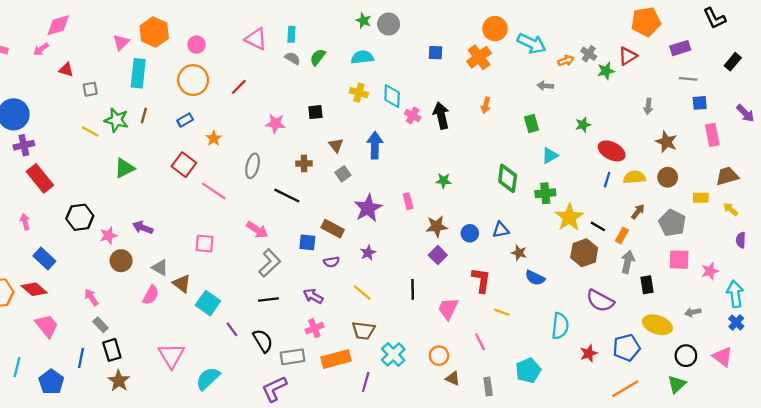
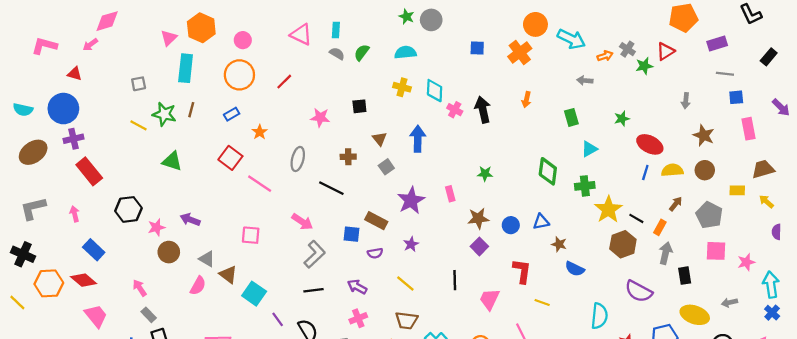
red triangle: (66, 70) -> (75, 74), moved
green triangle: (124, 168) -> (172, 161), turned 45

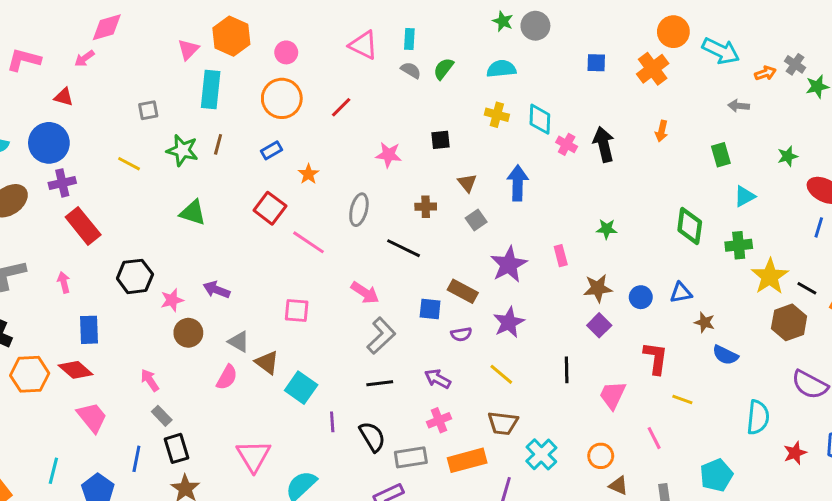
yellow line: (139, 125) -> (129, 164), moved
purple star: (411, 244) -> (509, 322), size x1.5
blue rectangle: (94, 250) -> (89, 330), turned 45
purple line: (278, 319) -> (332, 422), turned 32

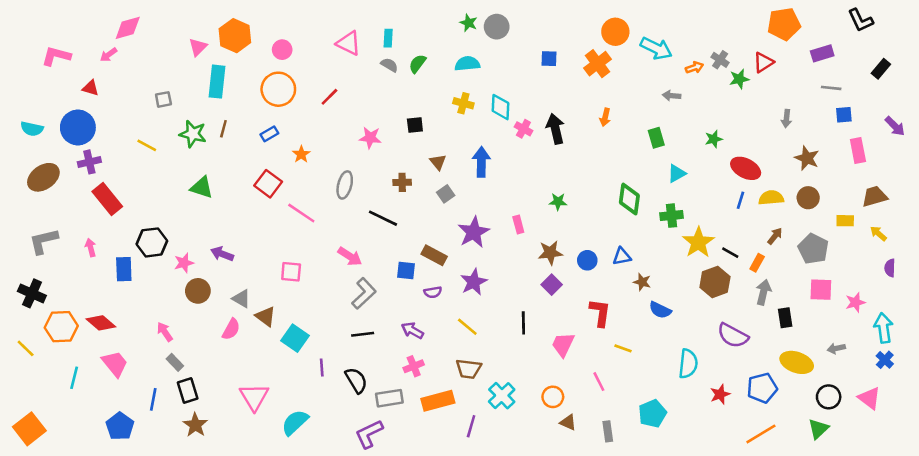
blue rectangle: (89, 330) -> (124, 269), moved
cyan line: (53, 471) -> (74, 378), moved

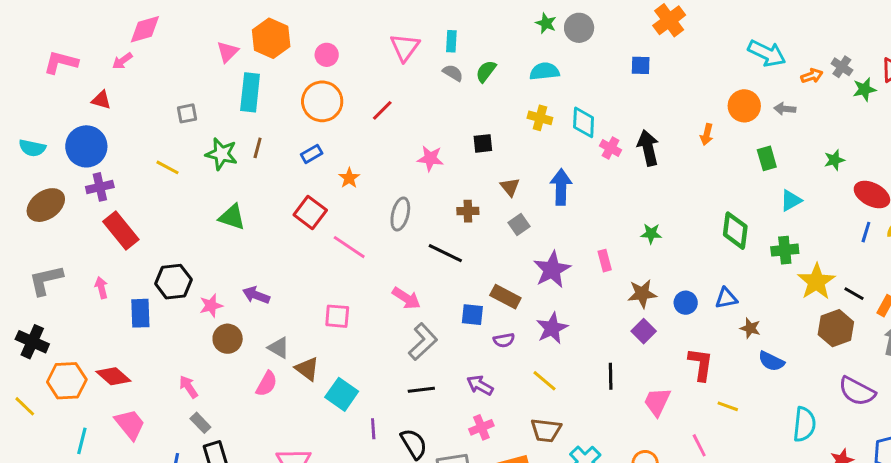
orange circle: (615, 32) -> (744, 106), moved
pink triangle: (349, 43) -> (405, 47), turned 40
orange cross: (597, 64) -> (669, 20), moved

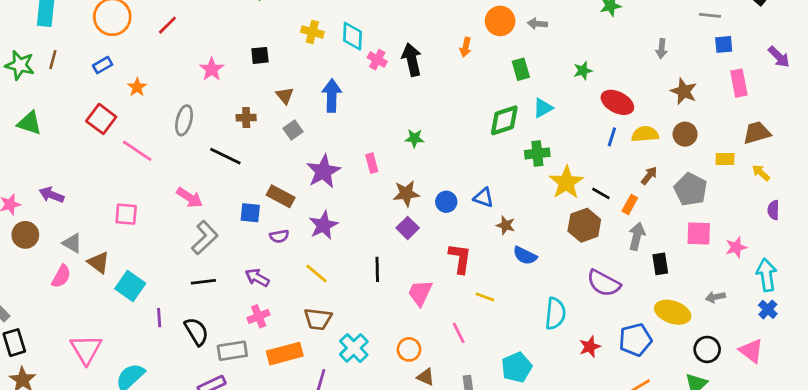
pink star: (430, 158) -> (212, 69), turned 30
green diamond: (735, 231) -> (504, 120), moved, turned 64
blue triangle: (726, 298) -> (484, 198), turned 30

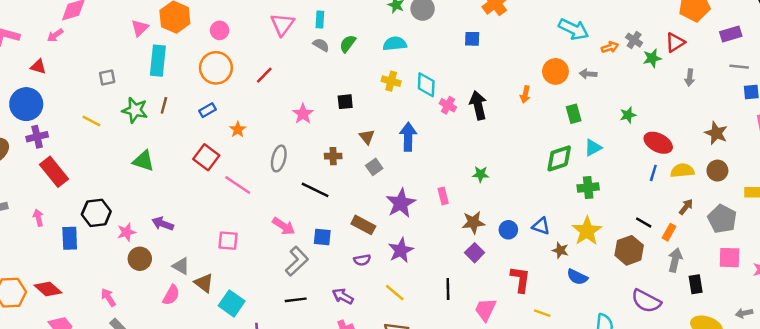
gray arrow: (662, 49) -> (690, 78), moved
yellow star: (566, 182) -> (587, 231), moved
blue square: (250, 213) -> (322, 237), moved

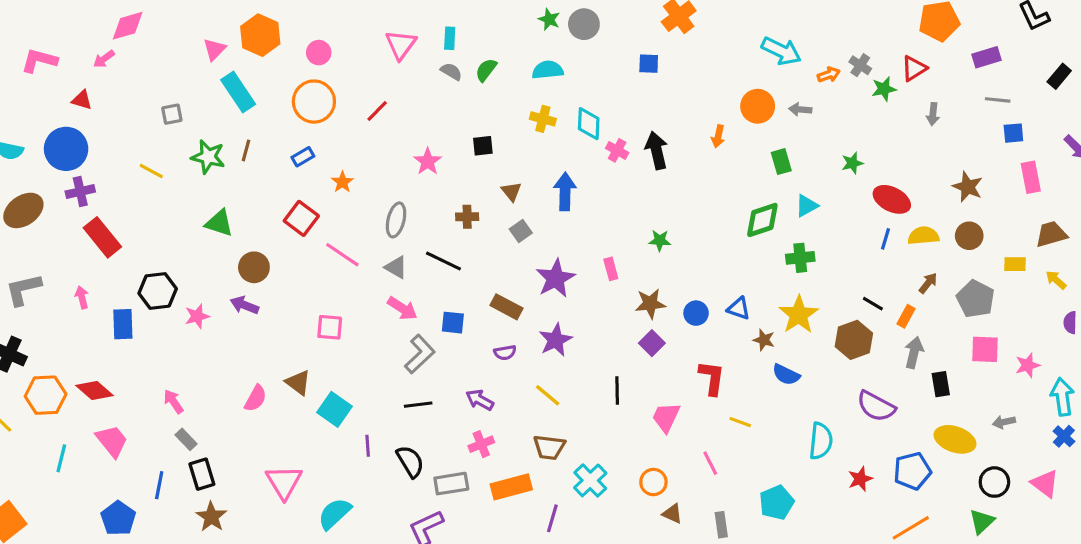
cyan rectangle: (158, 61) -> (238, 92), turned -40
brown circle: (140, 259) -> (254, 267), moved
gray triangle: (181, 266) -> (396, 267), moved

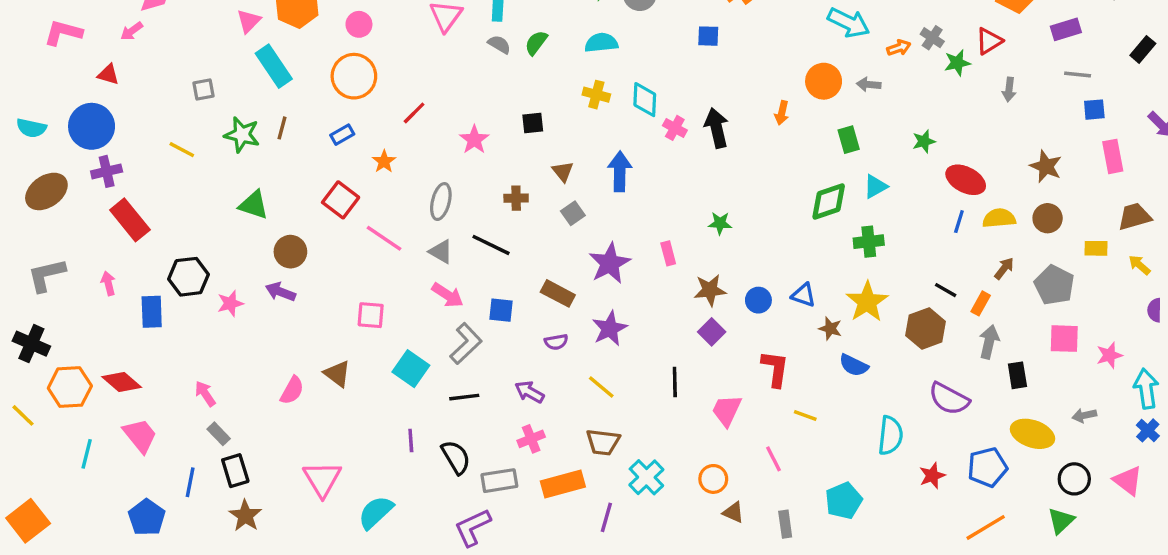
red line: (377, 111) -> (414, 113), moved
cyan square: (334, 409) -> (411, 369), moved

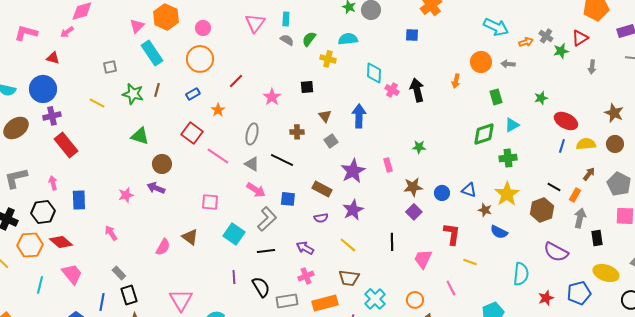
yellow cross: (596, 95) -> (328, 59), moved
black hexagon: (188, 277) -> (43, 212), moved
pink arrow: (205, 394) -> (111, 233), moved

